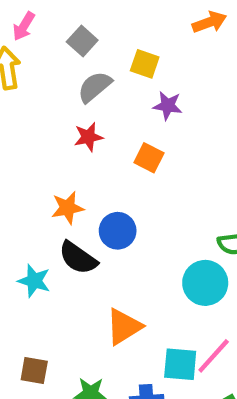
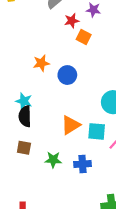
red star: (88, 137) -> (72, 21), moved
black semicircle: (78, 258) -> (25, 116), moved, turned 54
cyan square: (180, 364) -> (97, 131), moved

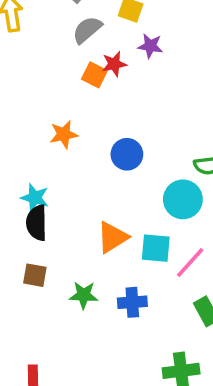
orange square: (84, 37) -> (94, 75), moved
blue circle: (67, 75) -> (127, 154), moved

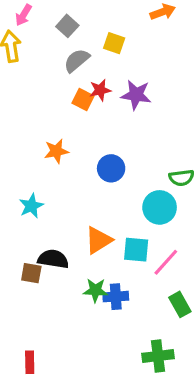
purple star: (150, 46) -> (136, 95), moved, size x1.4
cyan star: (35, 198) -> (31, 206), turned 30
black semicircle: (37, 223) -> (53, 259), moved, turned 100
green star: (84, 295) -> (95, 290), moved

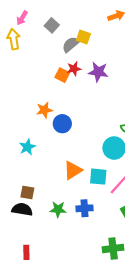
gray semicircle: (77, 60) -> (71, 44), moved
blue circle: (111, 168) -> (62, 124), moved
black semicircle: (53, 259) -> (22, 209), moved
green star: (95, 290) -> (58, 209), moved

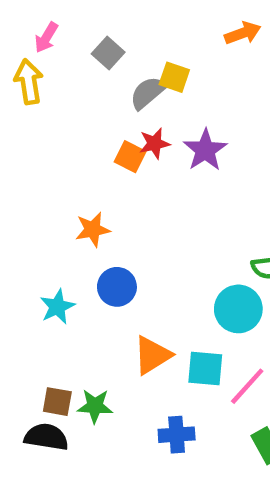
purple star: (98, 72) -> (205, 150), turned 30
blue circle: (62, 124) -> (117, 287), moved
green star: (58, 209) -> (95, 406), moved

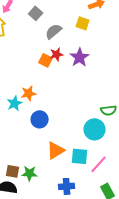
yellow square: (174, 77) -> (83, 23), moved
cyan star: (57, 307) -> (15, 103), moved

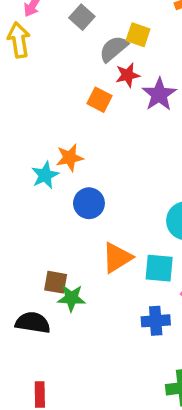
yellow square: (83, 23) -> (138, 35), moved
red star: (57, 54) -> (128, 75), moved
brown square: (13, 171) -> (56, 282), moved
blue cross: (67, 186) -> (156, 321), moved

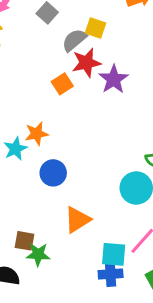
red star: (128, 75) -> (86, 63), size x1.4
orange square: (99, 100) -> (62, 84), turned 30
cyan square: (159, 268) -> (114, 254), moved

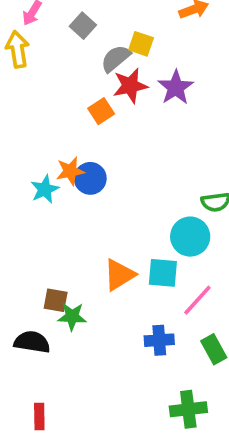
purple star: (114, 79) -> (176, 87), moved
blue circle: (53, 173) -> (90, 178), moved
cyan square: (114, 254) -> (163, 273), moved

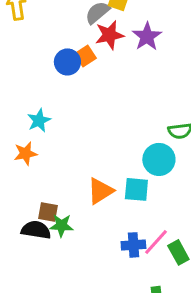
orange star: (70, 171) -> (25, 153), moved
blue circle: (90, 178) -> (67, 62), moved
pink line: (197, 300) -> (156, 242), moved
black semicircle: (32, 342) -> (36, 230), moved

